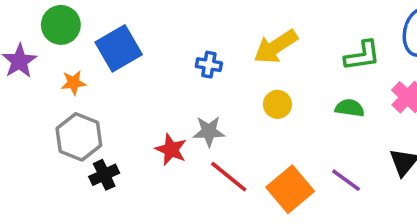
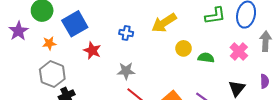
green L-shape: (362, 56) -> (215, 16), moved
yellow circle: (277, 104) -> (184, 48), moved
red star: (171, 149) -> (92, 50), moved

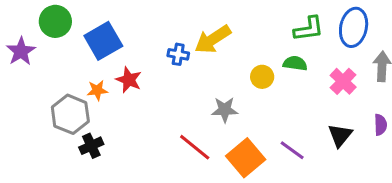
yellow arrow: (164, 23) -> (213, 39), moved
orange star: (49, 43) -> (97, 90), moved
green semicircle: (206, 58) -> (295, 63), moved
gray star: (126, 71) -> (225, 110), moved

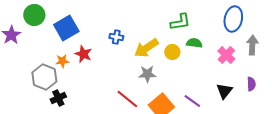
green L-shape: (309, 29) -> (180, 22), moved
yellow arrow: (213, 39) -> (146, 48), moved

